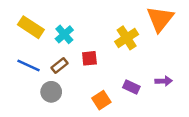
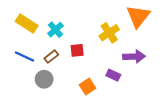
purple arrow: (164, 81) -> (134, 57), moved, size x1.5

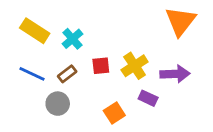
yellow cross: (109, 33) -> (135, 66), moved

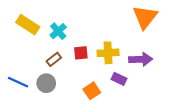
yellow cross: (135, 66) -> (108, 53), turned 30
blue line: (32, 74) -> (18, 82), moved

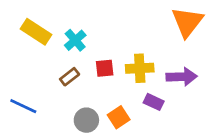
gray circle: (46, 83) -> (86, 120), moved

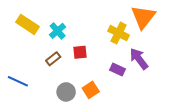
yellow cross: (140, 68) -> (119, 33), moved, turned 30
purple arrow: (182, 77) -> (139, 59), turned -125
purple rectangle: (154, 102) -> (117, 69), moved

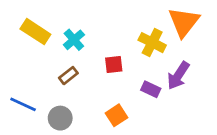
red square: (80, 52) -> (114, 65), moved
purple arrow: (139, 59) -> (178, 76), turned -110
gray circle: (66, 92) -> (60, 118), moved

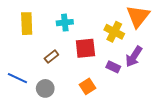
yellow rectangle: (35, 32) -> (27, 24), turned 55
cyan cross: (74, 40) -> (65, 23), moved, turned 35
red square: (114, 65) -> (85, 48), size x1.5

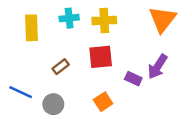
cyan cross: (65, 23) -> (69, 18), moved
yellow cross: (114, 32) -> (104, 21), moved, turned -30

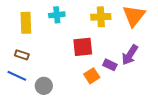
yellow cross: (104, 21) -> (101, 17), moved
brown rectangle: (61, 67) -> (22, 55), moved, turned 56
orange square: (103, 102) -> (92, 76), moved

